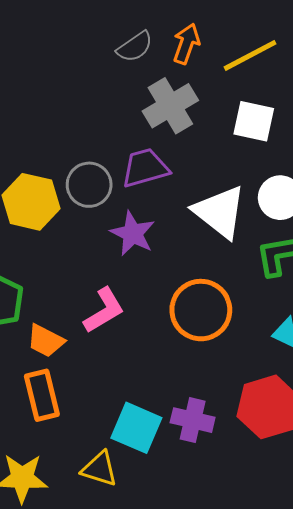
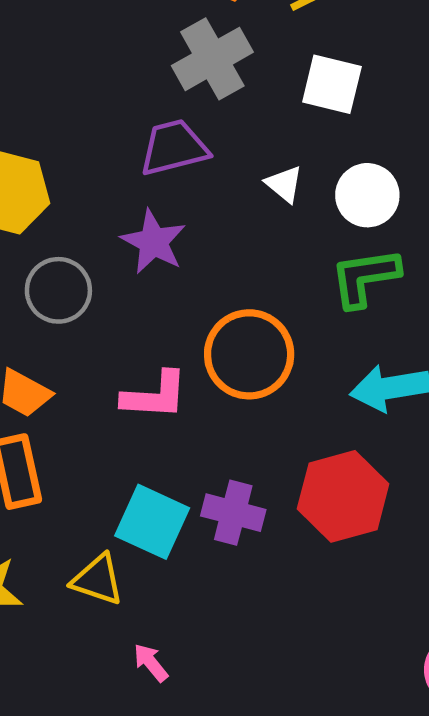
gray circle: (89, 185) -> (58, 290), moved
white triangle: (220, 212) -> (284, 184), moved, size x0.5
pink L-shape: (104, 310) -> (155, 396), moved, turned 33

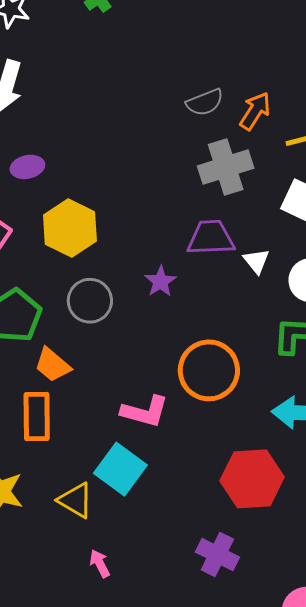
purple trapezoid: (174, 148) -> (211, 238), moved
purple star: (153, 242) -> (161, 281), size x0.7
pink L-shape: (155, 396) -> (145, 412), moved
purple cross: (233, 513) -> (217, 555), moved

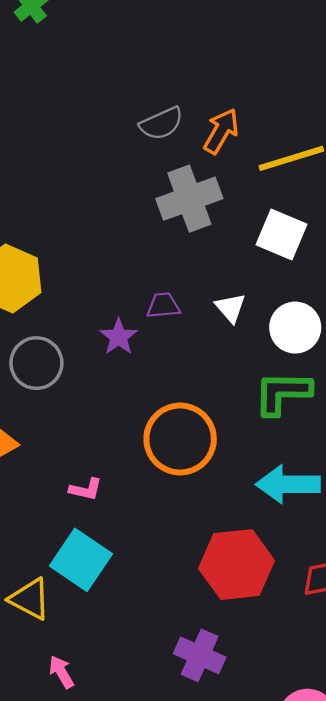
purple trapezoid: (211, 238) -> (163, 306), moved, size x0.6
pink L-shape: (145, 412) -> (86, 489), moved, size x0.6

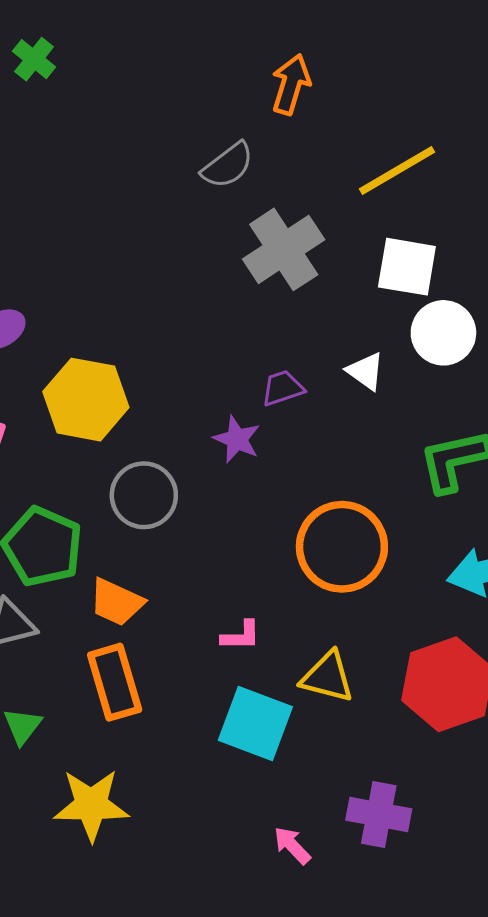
orange arrow: (221, 131) -> (291, 84), moved
white circle: (295, 328) -> (443, 333), moved
yellow triangle: (30, 599) -> (327, 677), moved
purple cross: (200, 655) -> (379, 814), moved
pink arrow: (61, 672) -> (292, 845), moved

